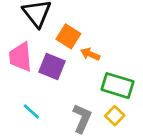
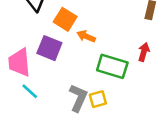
pink trapezoid: (20, 57) -> (19, 63), moved
yellow square: (115, 116) -> (98, 99), moved, turned 30

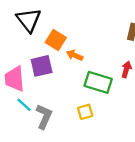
purple square: (49, 48) -> (42, 66), turned -35
gray L-shape: (78, 98) -> (44, 117), moved

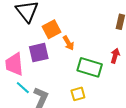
orange square: (56, 40) -> (51, 29), turned 30
orange arrow: (75, 55) -> (68, 43), turned -144

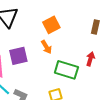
orange square: (51, 29) -> (51, 25), moved

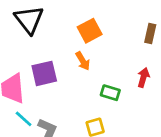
green rectangle: (66, 70) -> (110, 93), size x0.6

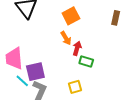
purple square: (44, 73) -> (35, 72), moved
red arrow: (143, 78) -> (77, 48), moved

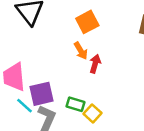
green rectangle: (86, 62) -> (75, 104), moved
yellow square: (75, 87) -> (92, 113), turned -32

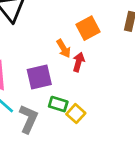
orange square: (87, 22) -> (88, 28), moved
purple square: (41, 94) -> (39, 77), moved

